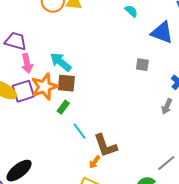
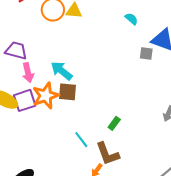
gray square: (142, 65) -> (146, 53), moved
green rectangle: (63, 107) -> (114, 123), moved

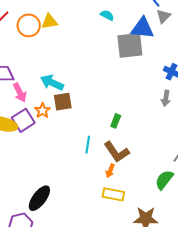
gray square: (146, 53) -> (130, 45), size x2.0
orange star: (46, 96) -> (42, 111), size x0.6
cyan line: (81, 140) -> (88, 145), turned 60

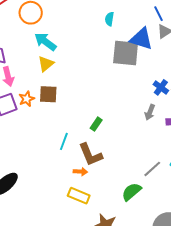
cyan semicircle: (107, 15) -> (109, 19), turned -120
yellow triangle: (49, 22) -> (46, 64), moved, turned -42
cyan arrow: (52, 83) -> (45, 42), moved
orange arrow: (110, 171) -> (80, 172), turned -120

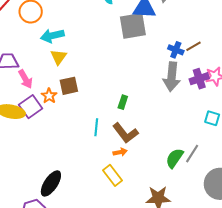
cyan arrow: (45, 42) -> (52, 36), turned -35
gray arrow: (150, 112) -> (172, 77), size x1.8
gray line: (152, 169) -> (192, 154), moved
yellow rectangle: (79, 196) -> (112, 175), moved, turned 45

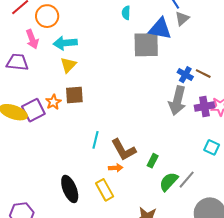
brown line: (193, 46) -> (203, 74), turned 49
pink arrow: (25, 79) -> (32, 39), moved
green rectangle: (123, 102) -> (153, 161), moved
black ellipse: (51, 183) -> (70, 189), moved, turned -64

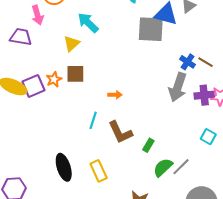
cyan arrow: (65, 43) -> (88, 23), moved, turned 45
orange arrow: (116, 168) -> (115, 95), moved

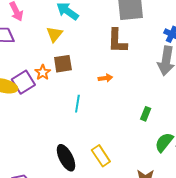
cyan line: (93, 120) -> (77, 104), moved
brown L-shape: (120, 132) -> (117, 41), moved, turned 36
green rectangle: (148, 145) -> (146, 114), moved

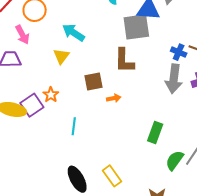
brown square: (63, 64) -> (94, 82), moved
cyan line: (77, 104) -> (74, 126), moved
green rectangle: (146, 114) -> (155, 132), size x1.5

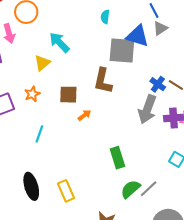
orange star: (51, 95) -> (32, 94), moved
orange arrow: (114, 98) -> (84, 115), turned -40
green rectangle: (155, 132) -> (117, 158), turned -50

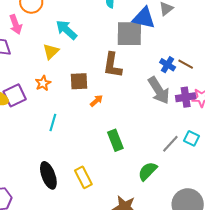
gray arrow: (147, 109) -> (159, 90), turned -48
green rectangle: (117, 158) -> (115, 140), moved
gray line: (149, 189) -> (170, 144), moved

